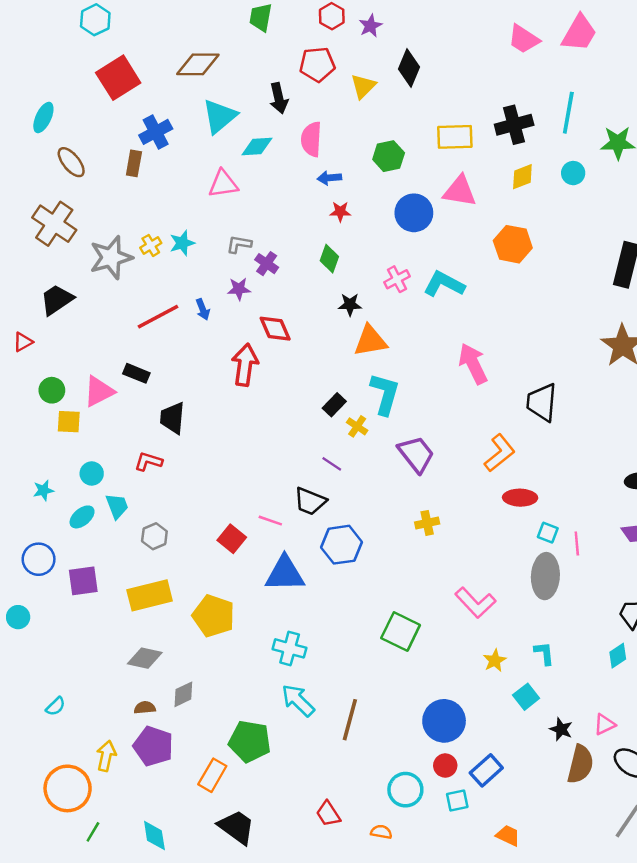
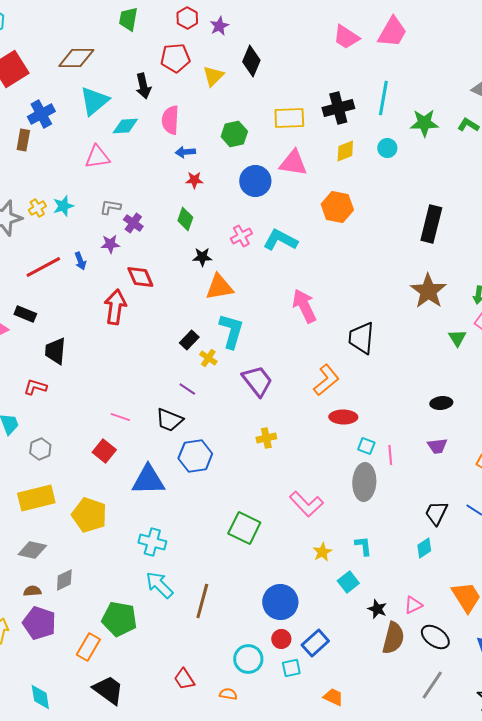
pink line: (270, 521) -> (120, 417), moved

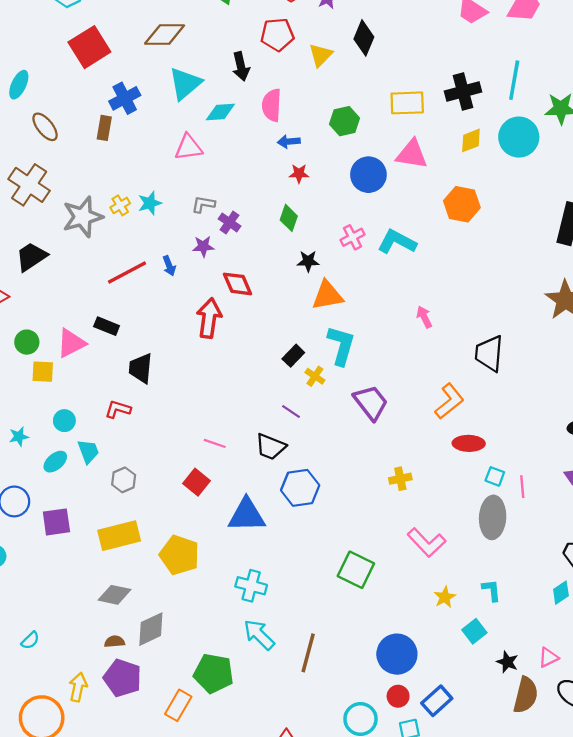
cyan circle: (387, 148) -> (519, 137), size x1.8
pink arrow: (304, 306) -> (424, 317), size x0.6
yellow cross: (266, 438) -> (400, 479), moved
gray diamond: (64, 580) -> (151, 629), size x1.4

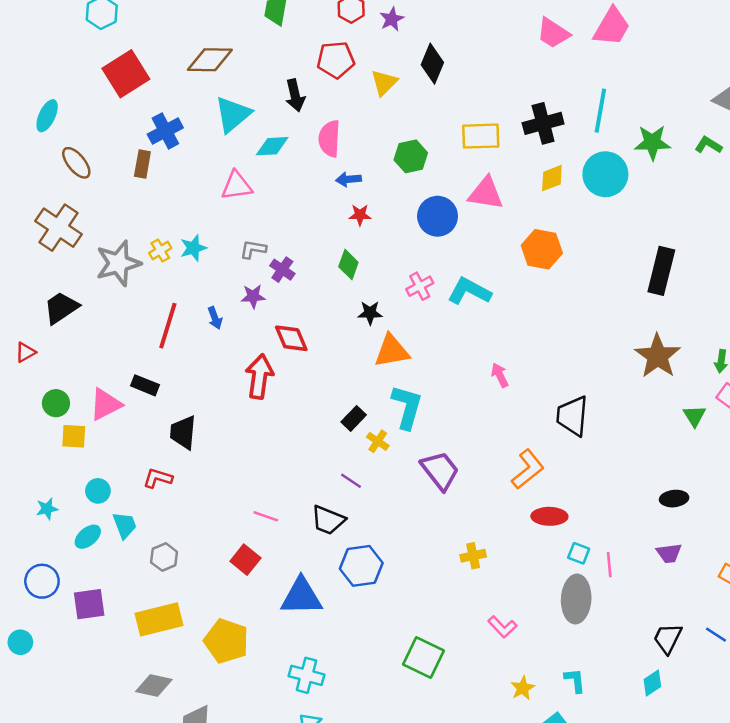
red line: (127, 273) -> (168, 326), turned -45
pink L-shape: (427, 542) -> (502, 627), size x0.7

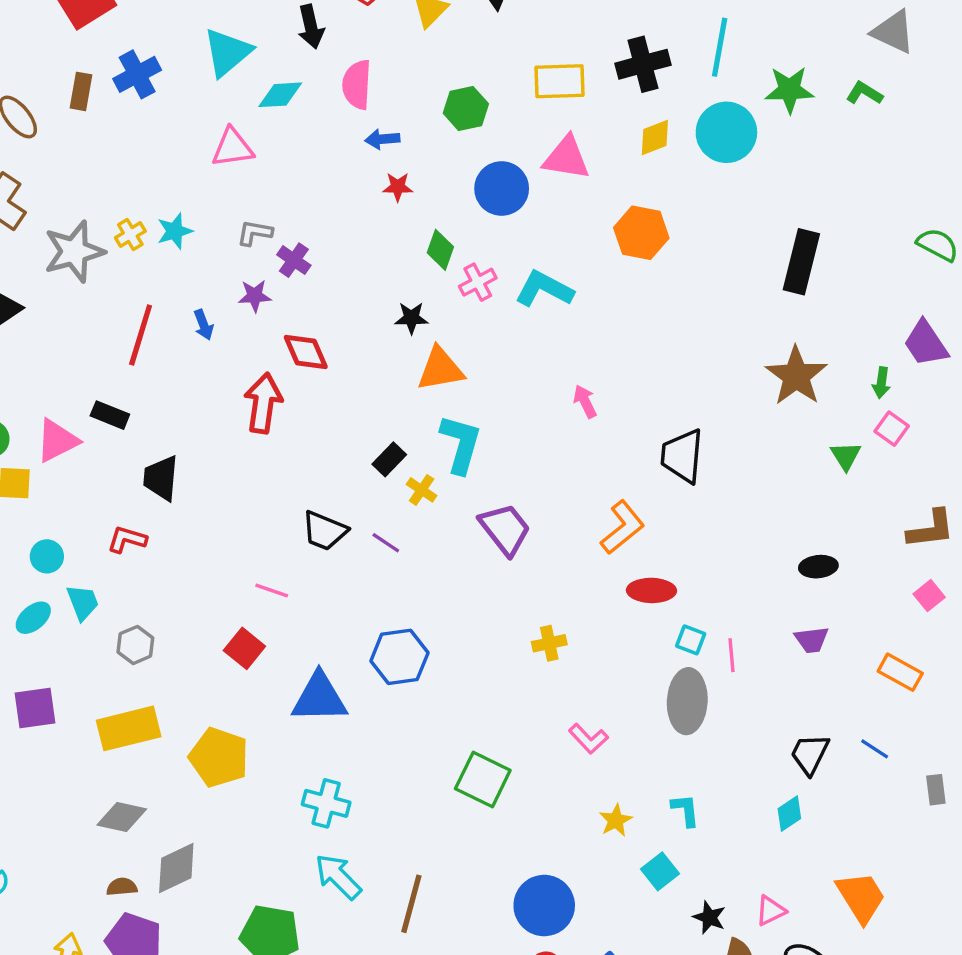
brown rectangle: (142, 164) -> (81, 91), moved
green diamond: (348, 265) -> (440, 250), moved
black trapezoid: (328, 520) -> (324, 531), moved

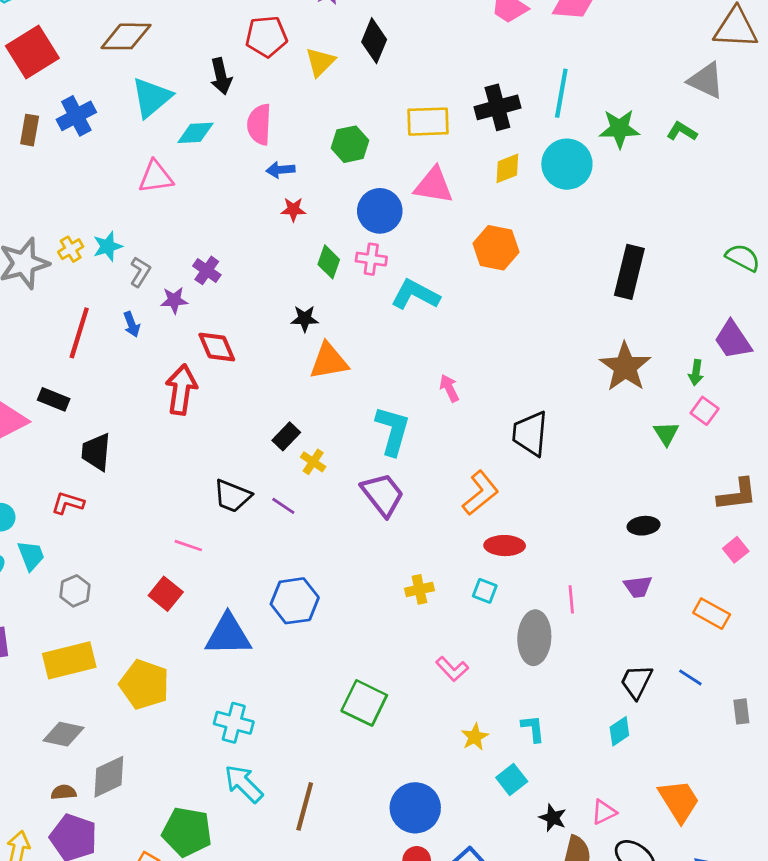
gray L-shape: (255, 233) -> (140, 272), moved, turned 112
pink cross: (478, 282) -> (371, 259), moved, turned 36
cyan L-shape: (461, 444) -> (393, 431), moved
cyan square: (691, 640) -> (485, 591), moved

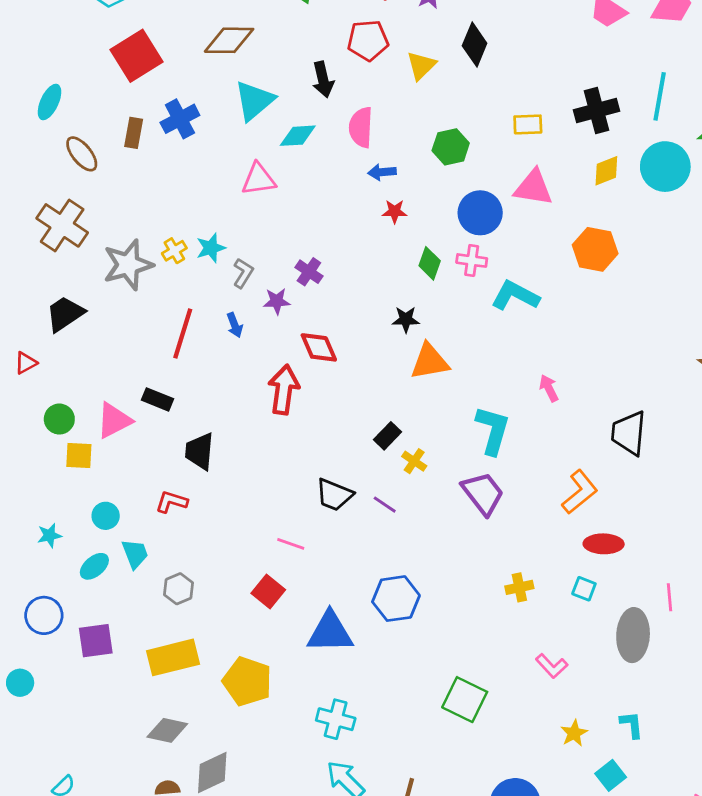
yellow rectangle: (428, 122) -> (528, 124), size x0.7

